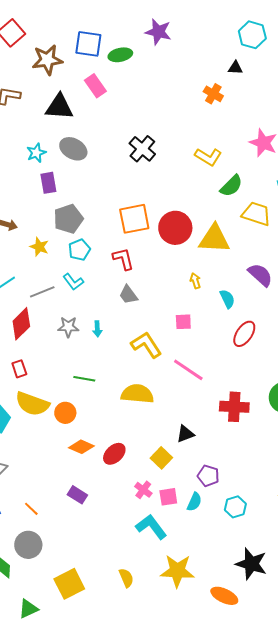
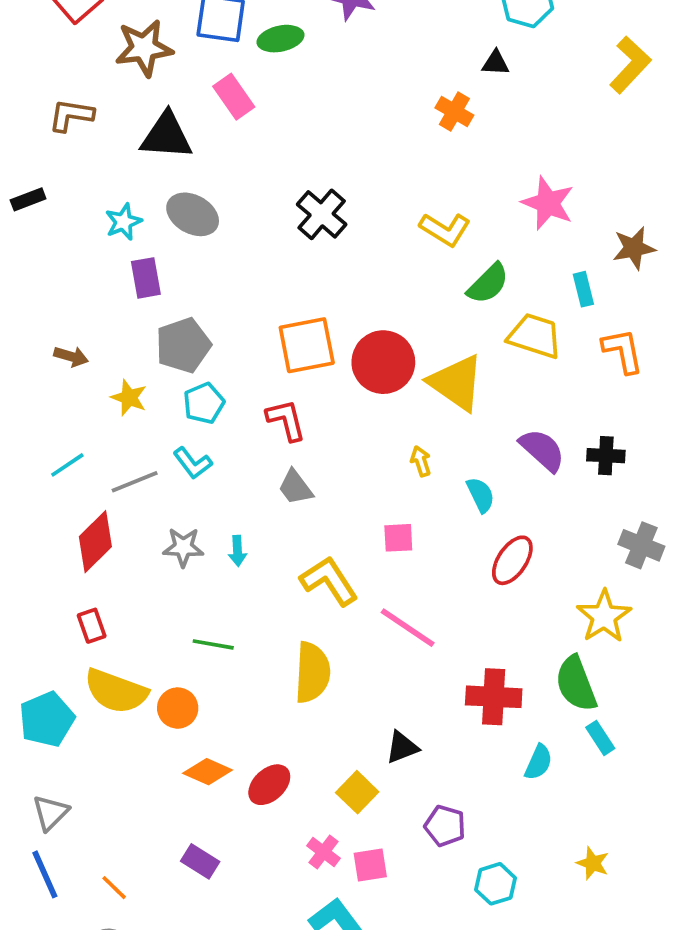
yellow triangle: (214, 239) -> (456, 383), turned 32
yellow semicircle: (137, 394) -> (312, 672), turned 88
cyan semicircle: (194, 502) -> (539, 762), moved

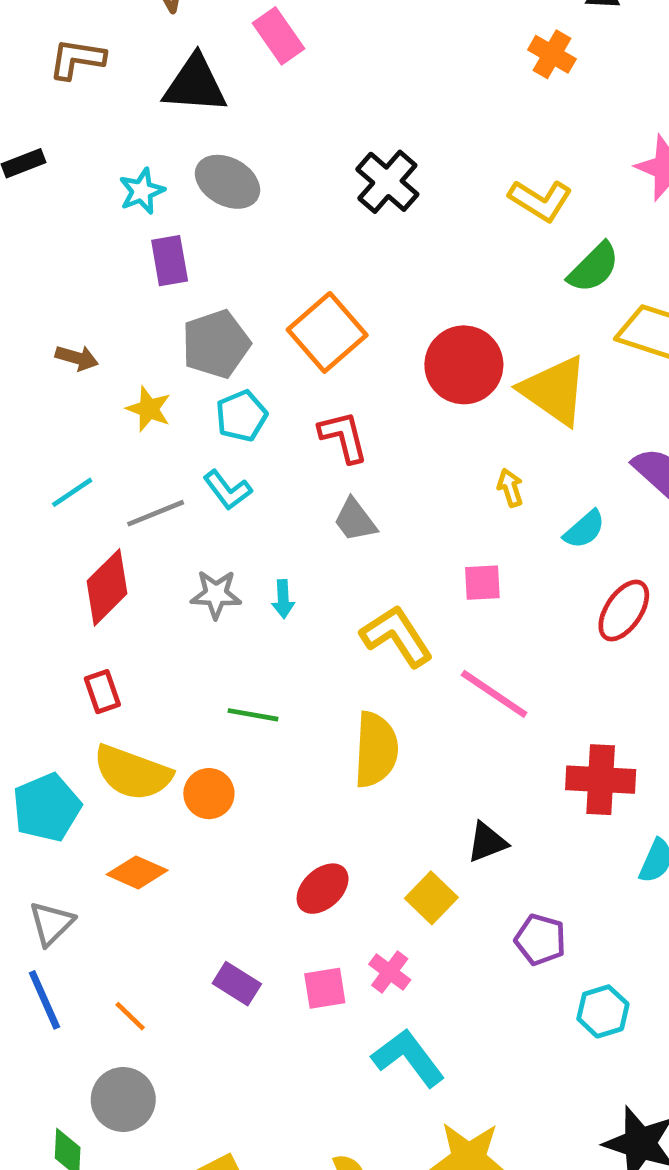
orange square: (307, 345) -> (327, 332), moved, turned -30
cyan semicircle: (481, 495) -> (584, 529), turned 75
orange diamond: (208, 772) -> (137, 872), moved
pink square: (370, 865) -> (325, 988), moved

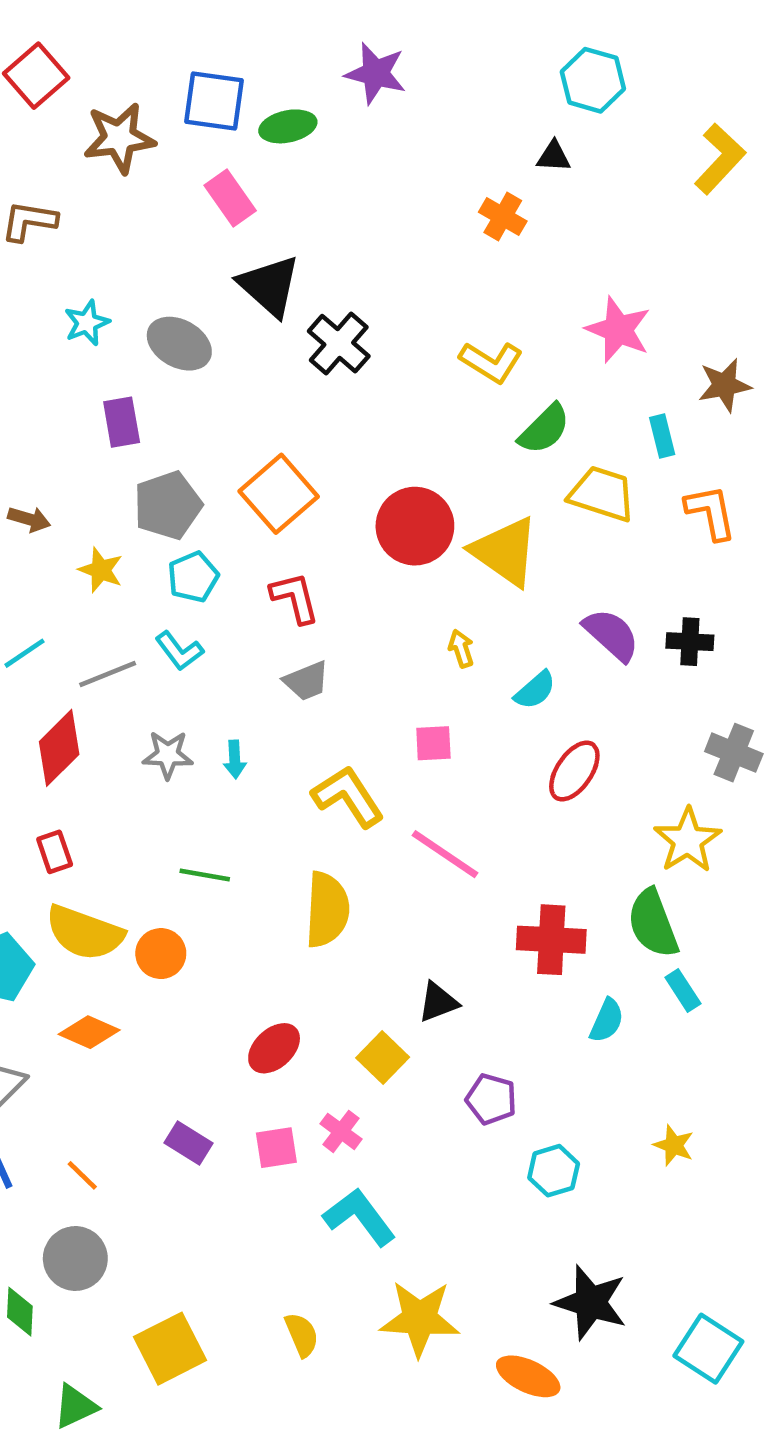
black triangle: (195, 84) -> (269, 286), moved, turned 38
cyan star: (142, 191) -> (87, 323), moved
gray trapezoid: (355, 520) -> (306, 681), turned -75

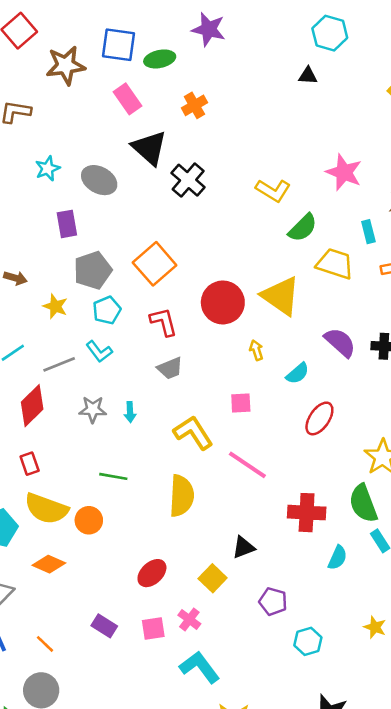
orange cross: (503, 217) -> (194, 105), moved, turned 30
red circle: (415, 526) -> (223, 302), moved

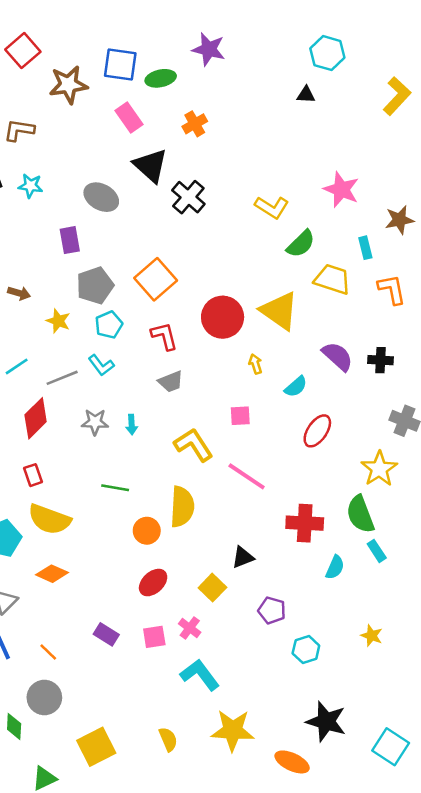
cyan star: (48, 168) -> (30, 186), moved, turned 30
orange circle: (89, 520) -> (147, 531), moved

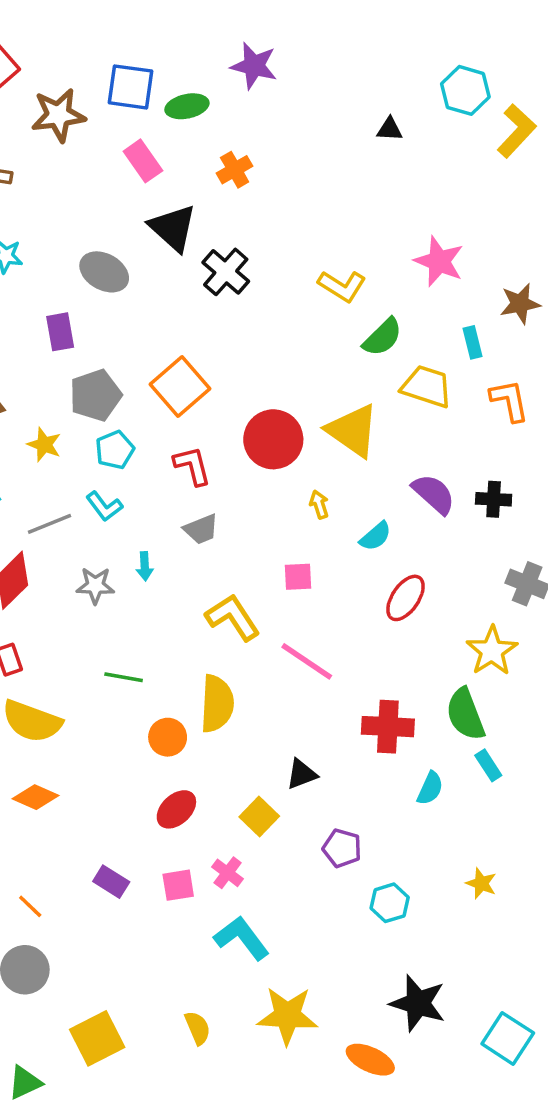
cyan hexagon: (327, 53) -> (465, 90), moved
cyan arrow: (132, 425) -> (145, 566), moved

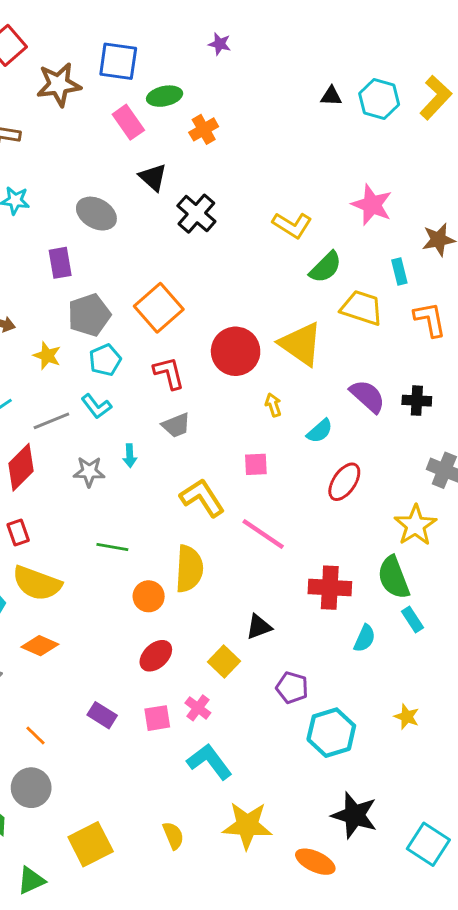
purple star: (254, 66) -> (220, 44), size x0.6
cyan hexagon: (465, 90) -> (379, 99), moved
green ellipse: (187, 106) -> (165, 96), moved
black triangle: (173, 228) -> (153, 177), size x0.7
cyan hexagon: (390, 903) -> (331, 733), size x1.5

